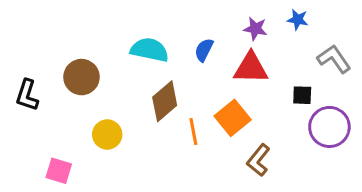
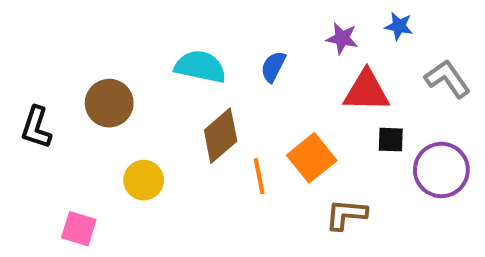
red triangle: (251, 68) -> (366, 91), moved
black square: (302, 95) -> (391, 140), moved
brown L-shape: (258, 160) -> (346, 215), turned 56

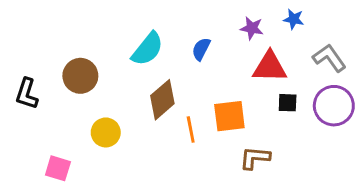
cyan semicircle: (200, 67) -> (147, 49), turned 117
orange square: (312, 158) -> (229, 116), turned 32
purple circle: (441, 170) -> (334, 106), moved

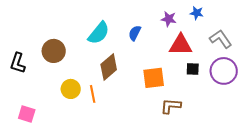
orange line: (191, 129) -> (93, 94), moved
pink square: (58, 168) -> (27, 114), moved

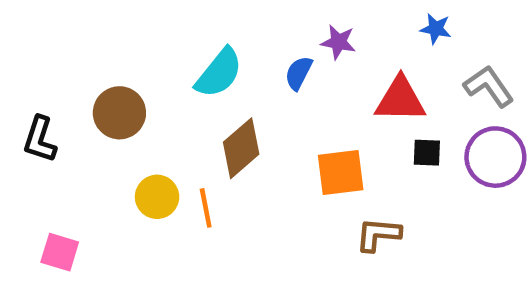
purple star: (169, 19) -> (338, 42), moved

